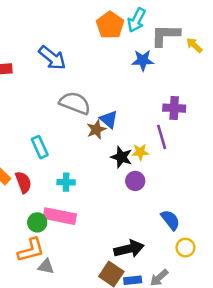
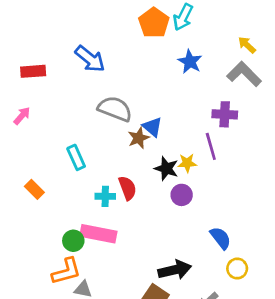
gray L-shape: (165, 35) -> (244, 74), moved, turned 44
blue star: (143, 60) -> (190, 62), turned 30
red semicircle: (23, 182) -> (127, 188), moved

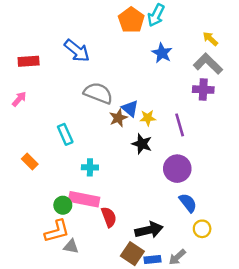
purple cross: (225, 114) -> (203, 90), moved
yellow star: (187, 163) -> (148, 118), moved
red semicircle: (127, 188) -> (109, 217), moved
purple circle: (182, 195) -> (177, 169), moved, size x1.5

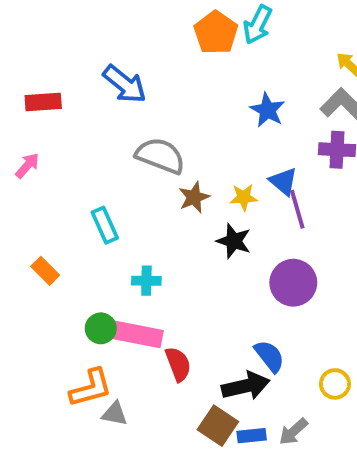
blue star: (162, 53) -> (267, 110), moved
blue triangle: (130, 108) -> (283, 181), moved
blue semicircle: (188, 203) -> (269, 356), moved
green circle: (63, 205) -> (101, 328), moved

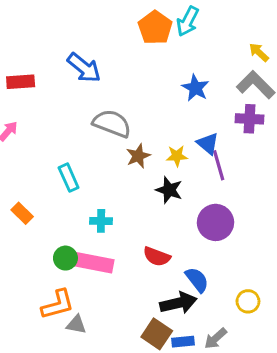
red semicircle: (178, 364) -> (157, 257), moved, turned 132

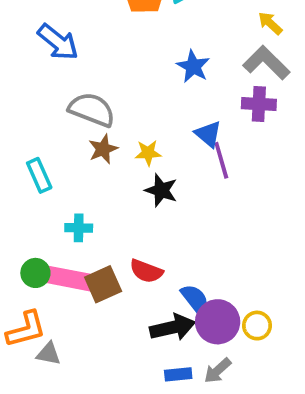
brown star: (138, 156) -> (103, 149), moved
yellow star: (177, 156) -> (148, 153), moved
purple circle: (216, 222) -> (218, 322), moved
brown square: (157, 334) -> (103, 284), moved, turned 32

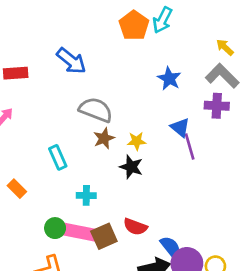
black star: (161, 190) -> (131, 167), moved

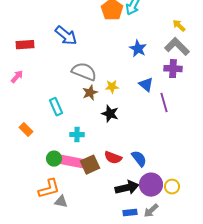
yellow star: (137, 141) -> (112, 87), moved
purple line: (190, 146) -> (164, 103), moved
blue semicircle: (171, 247) -> (139, 159), moved

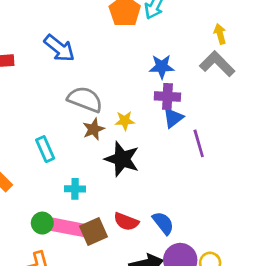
yellow arrow: (179, 26) -> (220, 34), turned 32
blue star: (138, 49) -> (162, 67), turned -30
purple cross: (173, 69) -> (167, 97), moved
blue triangle: (146, 85) -> (173, 118), turned 42
black star: (110, 114) -> (122, 159), size x1.4

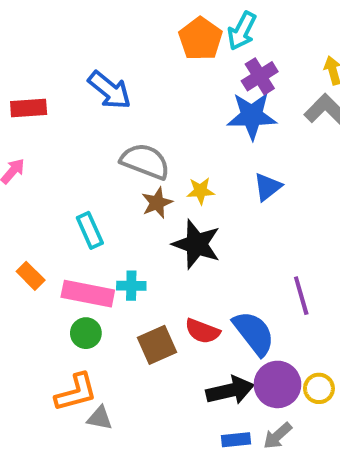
blue star: (162, 67) -> (252, 116), size x1.4
purple cross: (167, 97) -> (260, 76), moved, turned -35
purple line: (199, 143) -> (301, 296), moved
blue semicircle: (163, 223) -> (254, 333), size x1.4
pink rectangle: (68, 227) -> (88, 294), moved

